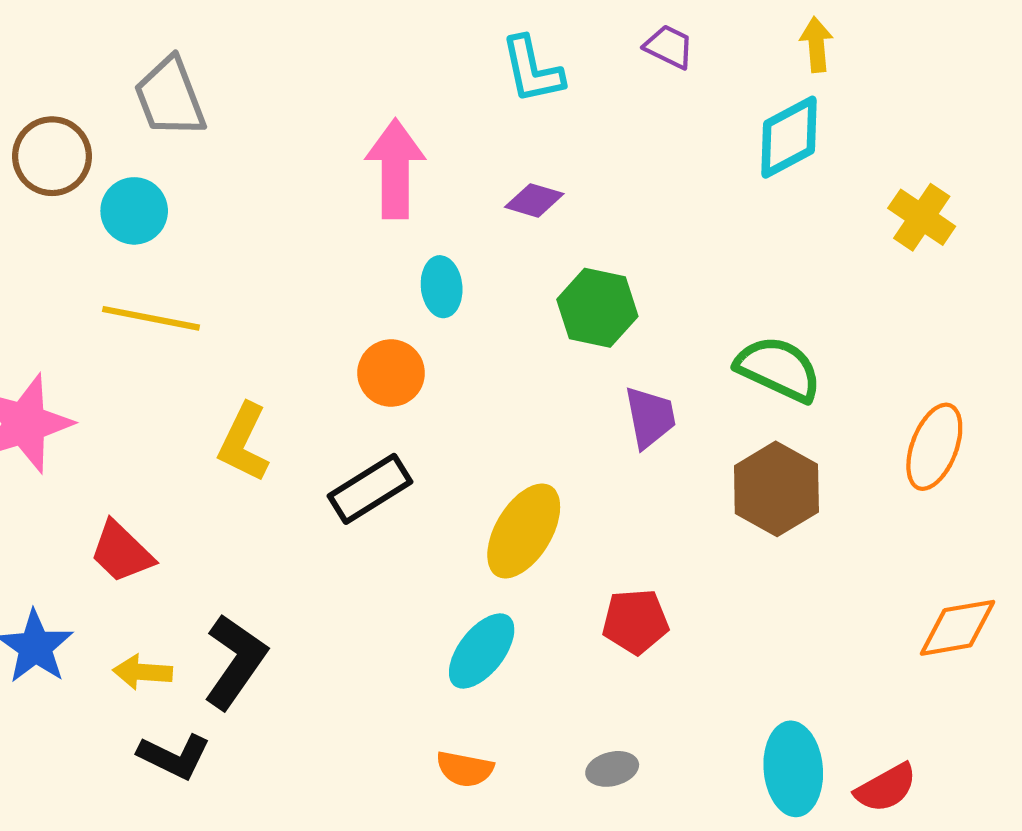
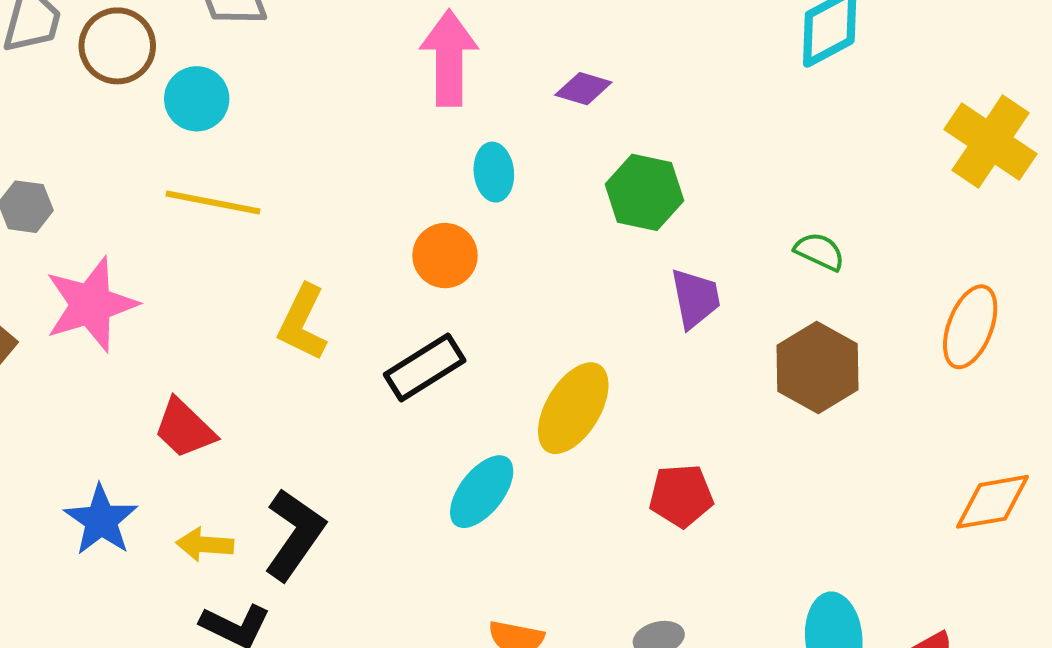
yellow cross: (922, 217) -> (990, 142), moved, size x1.4
green semicircle: (779, 369) -> (820, 251), size x0.6
cyan ellipse: (482, 651) -> (482, 492), moved

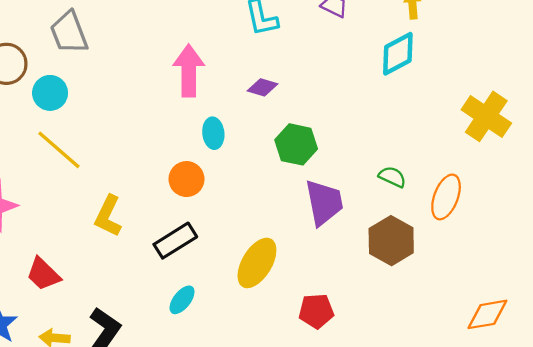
yellow line: (213, 203) -> (59, 150), turned 30
purple trapezoid: (695, 298) -> (324, 203), size x1.4
orange ellipse: (970, 327) -> (446, 197), moved
cyan ellipse: (482, 492) -> (182, 300), moved, size x0.7

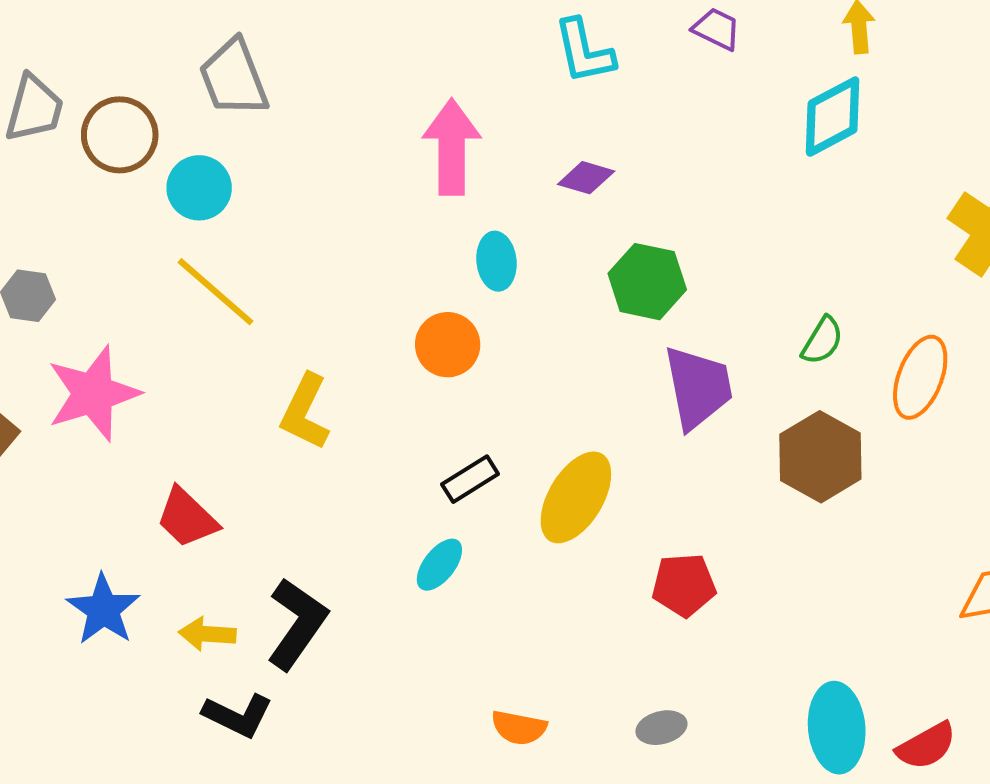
green semicircle: (392, 177) -> (822, 341), turned 96
black rectangle: (175, 241) -> (470, 479), moved, size x0.7

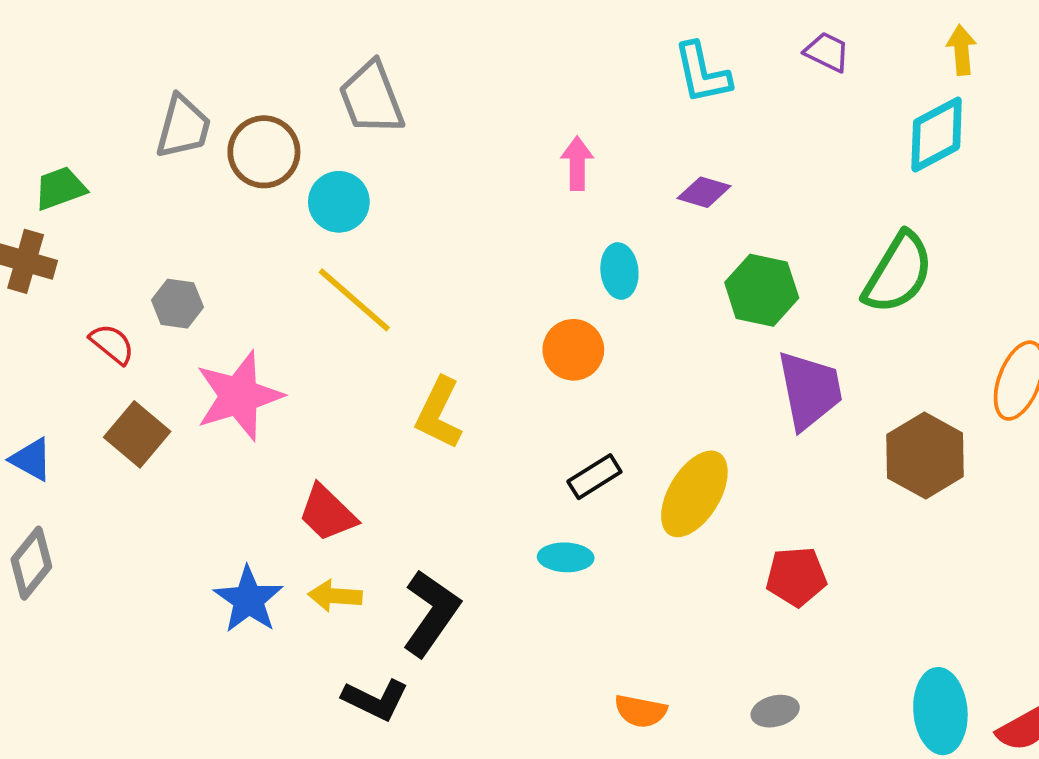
pink arrow: (452, 147) -> (577, 163), size x0.6
green semicircle: (822, 341) -> (898, 273), moved, size x1.8
cyan ellipse: (439, 565) -> (566, 557), turned 54
yellow arrow: (207, 634) -> (335, 596), moved

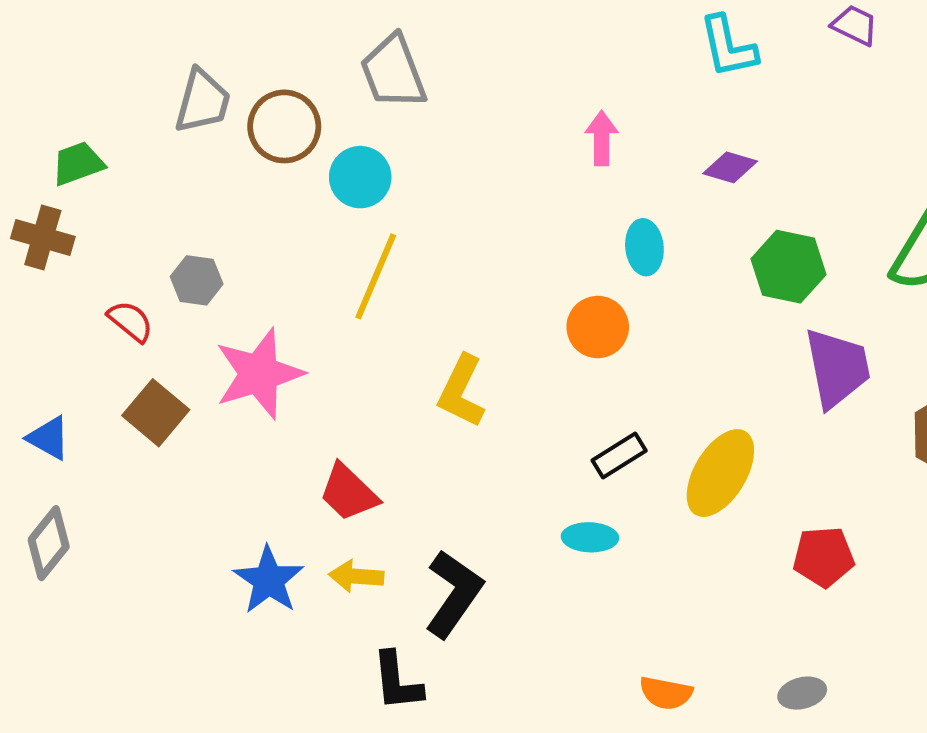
yellow line: (354, 300) -> (376, 276), turned 72
black L-shape: (375, 700) -> (397, 681), turned 58

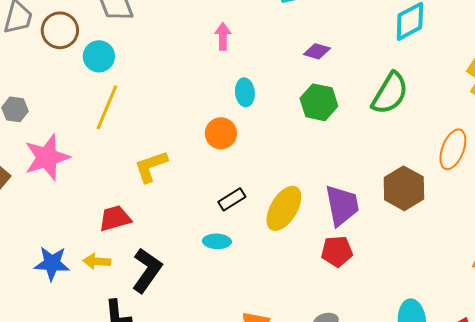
purple diamond: (730, 167) -> (317, 51), moved
purple trapezoid: (837, 368) -> (342, 205), moved
yellow L-shape: (461, 391) -> (151, 166), turned 45
red trapezoid: (349, 493) -> (115, 218), moved, turned 120
blue star: (269, 580) -> (52, 263), turned -30

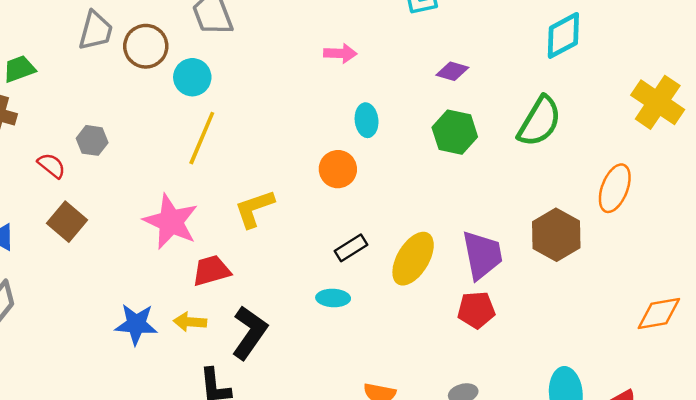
pink arrow: (223, 36) -> (340, 53), turned 92
pink star: (47, 157) -> (171, 222), moved, turned -30

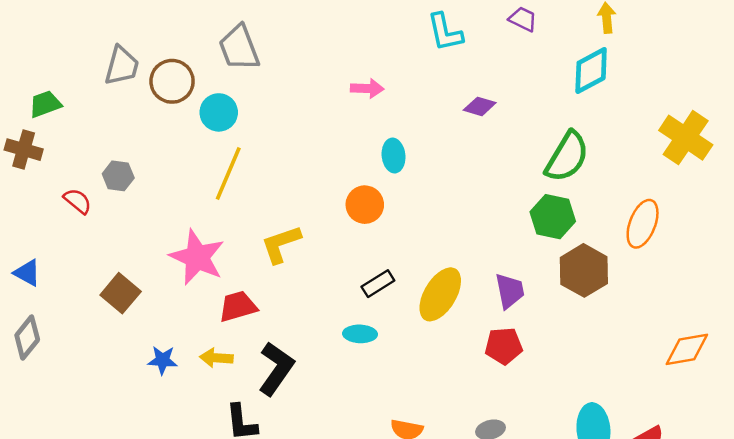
green hexagon: (455, 132) -> (553, 217), moved
brown square: (67, 222) -> (121, 293), moved
purple trapezoid: (482, 255) -> (510, 291), size x0.7
blue star: (136, 324) -> (162, 360), size x0.7

